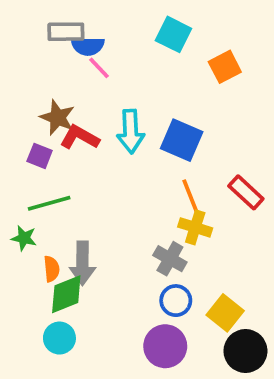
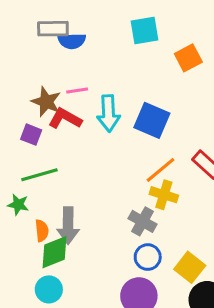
cyan square: (173, 34) -> (144, 31), turned -36
pink line: (99, 68) -> (77, 90), moved, turned -55
orange line: (191, 198) -> (160, 170), turned 72

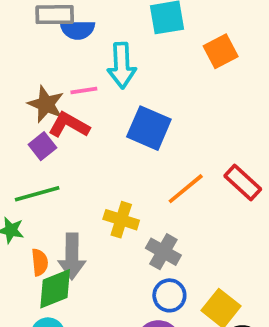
cyan arrow: (108, 113) -> (122, 65), moved
blue square: (152, 120) -> (149, 128), moved
purple square: (31, 135) -> (42, 146), moved, turned 30
yellow cross: (164, 195) -> (121, 220), moved

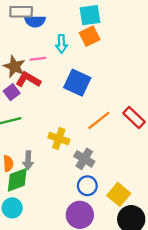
orange square: (221, 51) -> (90, 36), moved
cyan arrow: (122, 65) -> (61, 44), size x0.7
gray arrow: (72, 256) -> (28, 160), size x0.7

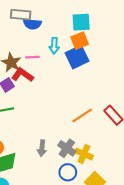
blue square: (77, 83) -> (77, 57), moved, turned 35
yellow cross: (59, 139) -> (84, 154), moved
gray arrow: (28, 160) -> (42, 148), moved

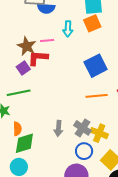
blue square: (77, 57) -> (96, 66), moved
red L-shape: (23, 75) -> (38, 58), turned -30
orange line: (82, 115) -> (97, 96), turned 30

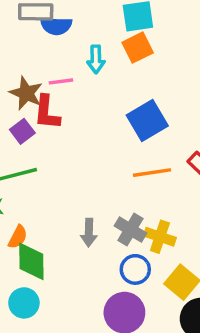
red L-shape: (38, 58) -> (47, 112), turned -85
orange semicircle: (17, 129) -> (18, 237), turned 32
green diamond: (24, 143) -> (31, 261), turned -70

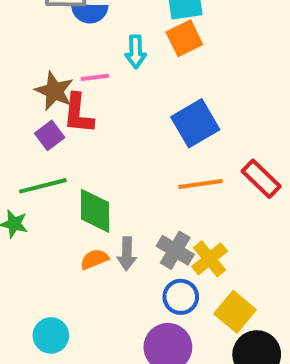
orange semicircle: (18, 237) -> (94, 259), moved, turned -140
yellow cross: (160, 237) -> (210, 259), turned 32
green diamond: (31, 261) -> (95, 211), moved

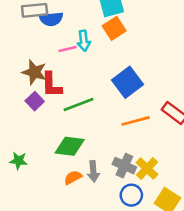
pink line: (95, 77) -> (68, 49), moved
green line: (43, 186) -> (79, 104), moved
green diamond: (95, 211) -> (70, 146), turned -76

